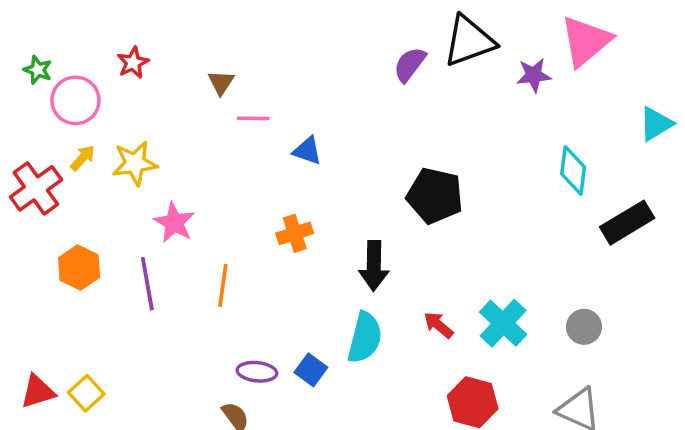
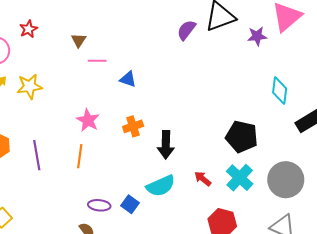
black pentagon: (435, 196) -> (242, 137), moved
pink star: (174, 223) -> (88, 120), moved
orange cross: (295, 233) -> (133, 126), moved
gray circle: (584, 327) -> (286, 180), size x1.8
cyan semicircle: (365, 338) -> (161, 186), turned 52

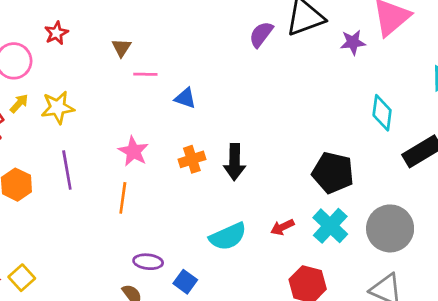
black arrow: (166, 145) -> (234, 162), moved
purple line: (37, 155) -> (67, 170), moved
red arrow: (203, 179) -> (282, 227), turned -66
blue square: (130, 204) -> (185, 282), moved

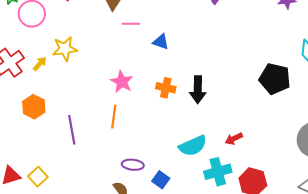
yellow arrow: (19, 103) -> (40, 64), moved
orange cross: (192, 159) -> (166, 88), turned 30
purple line: (67, 170) -> (72, 130), moved
black pentagon: (333, 173) -> (275, 79), moved
cyan cross: (330, 226) -> (218, 172), moved, turned 32

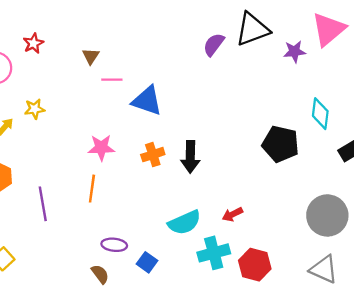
blue triangle: (161, 42) -> (147, 101), size x1.6
yellow star: (65, 49) -> (35, 109), size x0.7
pink star: (122, 82) -> (101, 148), turned -30
orange cross: (166, 88) -> (153, 155), turned -30

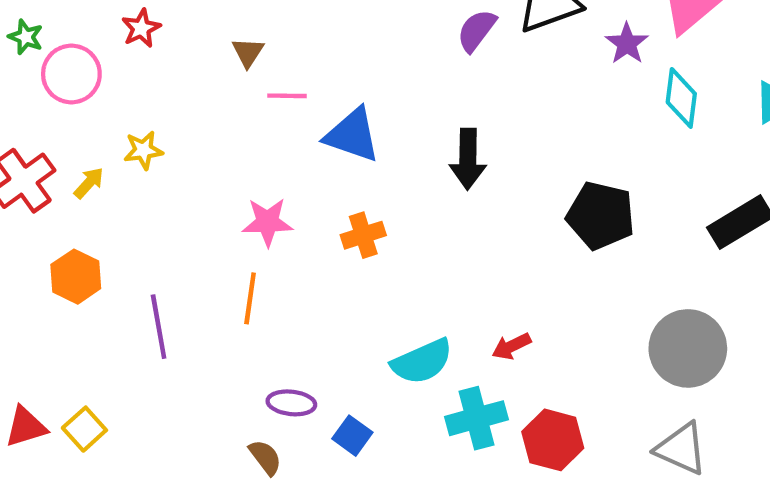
purple star: (295, 52) -> (627, 44), turned -30
cyan diamond: (320, 114) -> (681, 98), moved
black arrow: (190, 157) -> (468, 159), moved

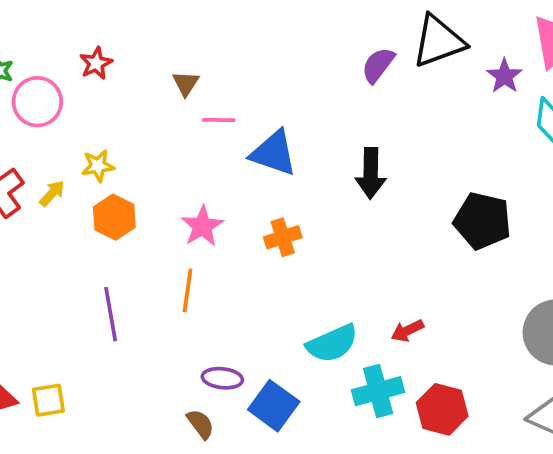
pink star: (267, 222) -> (202, 226), turned -30
orange hexagon: (76, 277) -> (114, 217), moved
yellow square: (84, 429) -> (48, 400), turned 33
blue square: (352, 436) -> (274, 406), size x1.5

